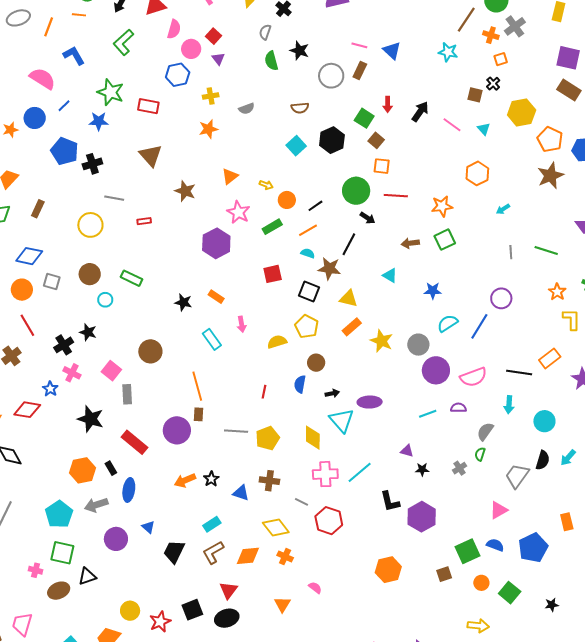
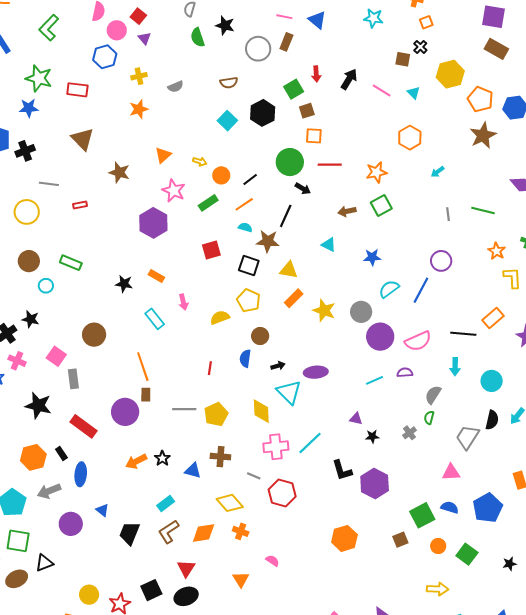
green square: (364, 118) -> (294, 89), turned 30
brown square: (376, 140) -> (307, 111), turned 35
pink triangle: (499, 510) -> (451, 472), turned 30

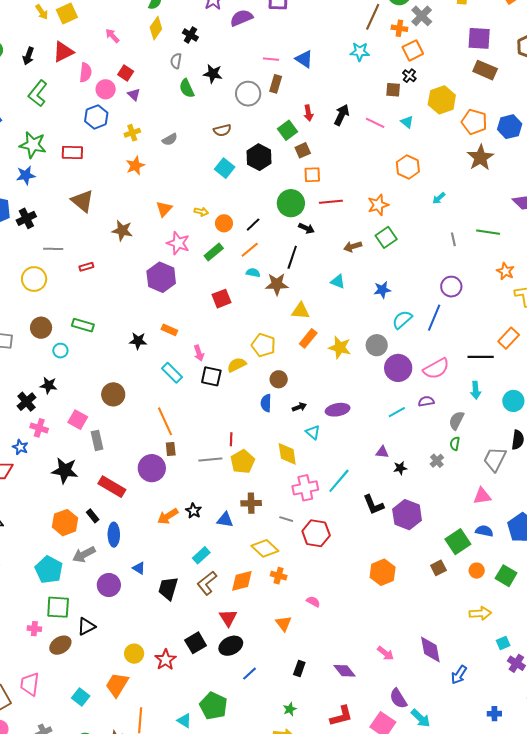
orange square: (426, 22) -> (413, 50), size x1.5
black square: (249, 266) -> (211, 376), moved
red line: (210, 368) -> (231, 439), moved
cyan triangle: (289, 392) -> (313, 432), size x0.6

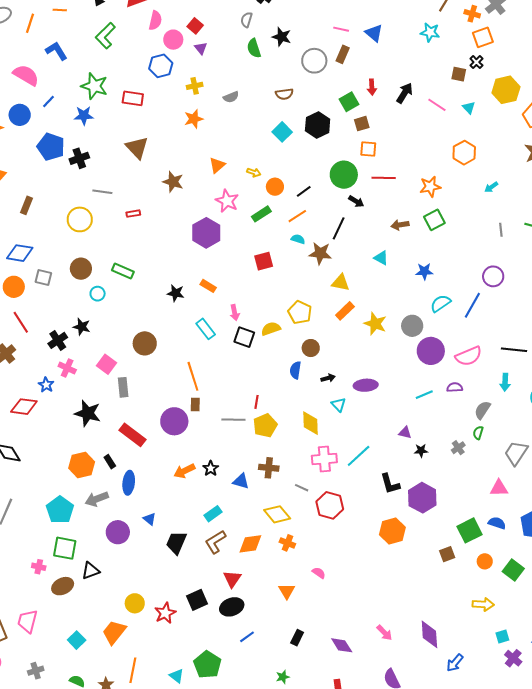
orange hexagon: (383, 572) -> (392, 531), moved

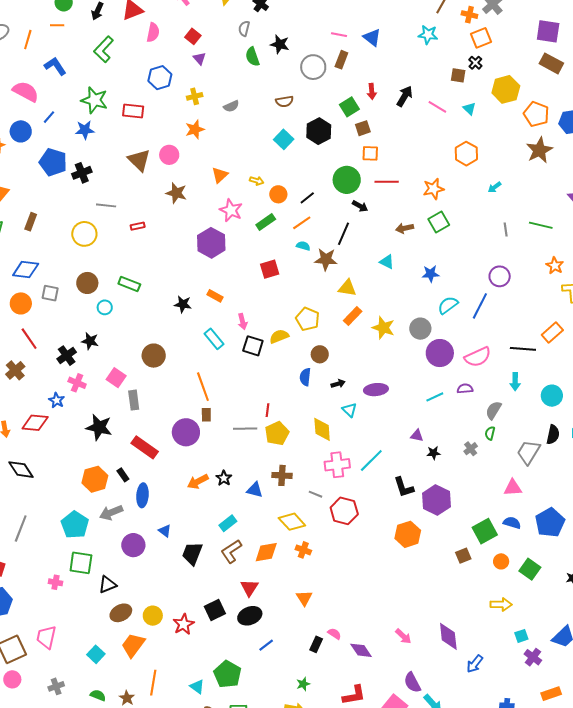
pink circle: (173, 40) -> (169, 155), moved
pink semicircle: (319, 573) -> (334, 634), moved
brown ellipse: (63, 586) -> (121, 613), moved

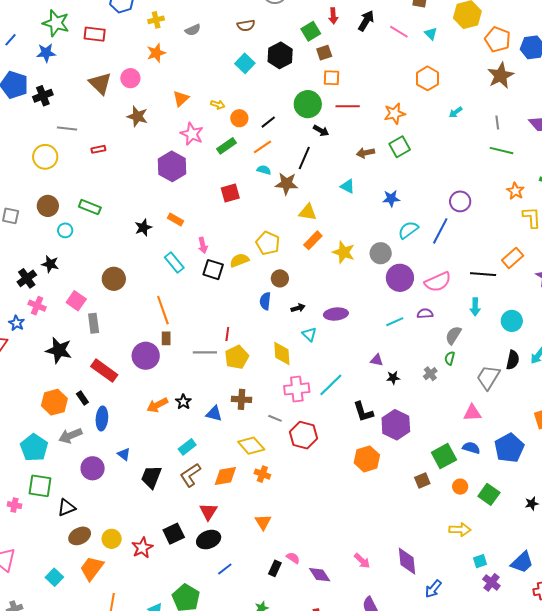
gray line: (506, 229) -> (497, 122), moved
black star: (183, 304) -> (143, 228), turned -30

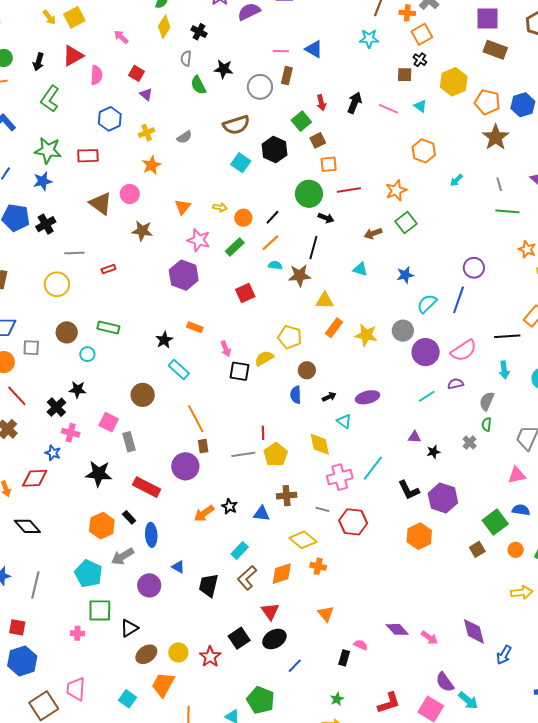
brown semicircle: (246, 25) -> (236, 125), size x1.5
cyan rectangle: (174, 262) -> (179, 369), moved
purple diamond: (320, 575) -> (397, 629), moved

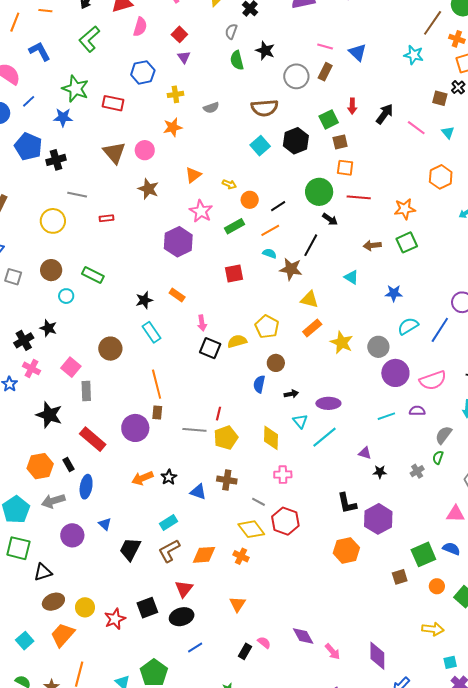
cyan line: (373, 468) -> (324, 437), moved
pink cross: (340, 477) -> (283, 475), size x0.7
yellow diamond: (303, 540) -> (251, 529), moved

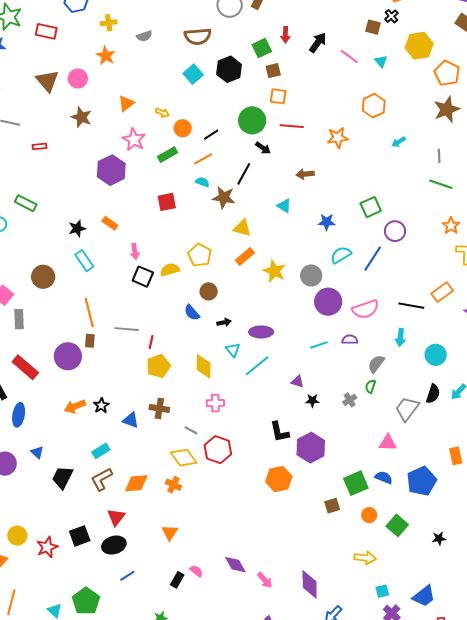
orange star: (173, 127) -> (106, 56), turned -30
green square: (407, 242) -> (371, 207), moved
blue semicircle: (259, 384) -> (192, 313), turned -54
gray line: (194, 430) -> (127, 329), moved

